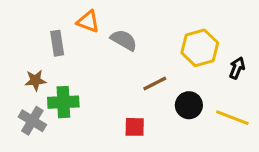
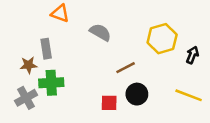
orange triangle: (88, 22) -> (60, 13), moved
gray rectangle: (57, 43) -> (46, 49), moved
black circle: (189, 105) -> (137, 94), moved
gray cross: (32, 121) -> (26, 98), turned 30

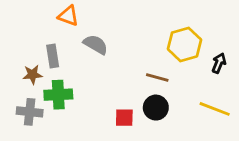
gray semicircle: (100, 32) -> (96, 44), moved
brown line: (126, 68) -> (157, 77), moved, turned 42
gray cross: (26, 98) -> (30, 112), turned 35

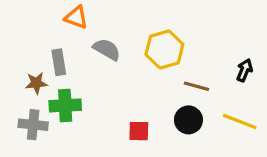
yellow hexagon: (184, 44) -> (164, 49), moved
brown line: (157, 77) -> (196, 86), moved
black circle: (156, 108) -> (188, 120), moved

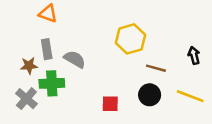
orange triangle: (76, 17) -> (48, 14), moved
gray semicircle: (107, 49) -> (75, 59), moved
black arrow: (245, 70) -> (194, 55), turned -36
gray cross: (33, 125) -> (26, 99), turned 35

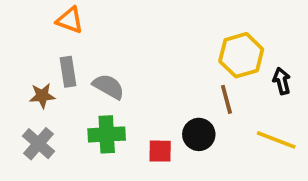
yellow hexagon: (131, 39) -> (241, 55), moved
brown line: (156, 68) -> (226, 99), turned 60
green cross: (52, 83) -> (107, 134), moved
black circle: (150, 95) -> (199, 134), moved

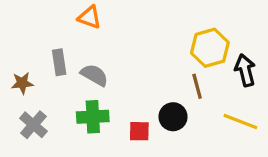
orange triangle: (70, 20) -> (90, 17), moved
black arrow: (282, 81) -> (245, 70), size x1.4
brown star: (42, 96) -> (22, 83), moved

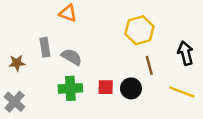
yellow hexagon: (210, 48) -> (139, 30), moved
gray cross: (33, 125) -> (15, 102), moved
red square: (139, 131) -> (106, 87), moved

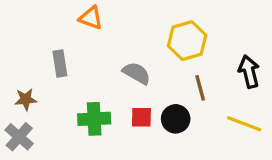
gray semicircle: (72, 57) -> (137, 73), moved
brown star: (17, 63) -> (26, 99), moved

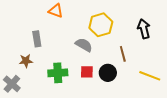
yellow hexagon: (187, 41) -> (101, 25), moved
black arrow: (249, 72) -> (144, 29), moved
brown star: (26, 99) -> (26, 61), moved

